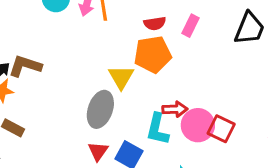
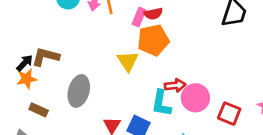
pink rectangle: (190, 26) -> (139, 17), moved
gray ellipse: (100, 109) -> (79, 91), moved
red square: (221, 129) -> (229, 114), moved

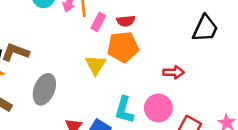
pink rectangle: (139, 17) -> (98, 22), moved
red arrow: (175, 85) -> (174, 72), moved

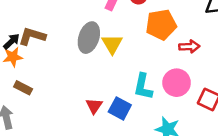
orange pentagon: (123, 47) -> (161, 25), moved
gray ellipse: (44, 89) -> (89, 38), moved

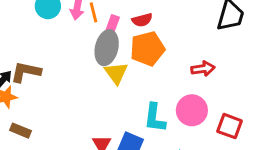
orange pentagon: (161, 25) -> (147, 49), moved
gray ellipse: (89, 38) -> (107, 48), moved

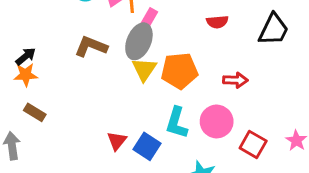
red semicircle: (142, 20) -> (217, 22), moved
orange pentagon: (147, 49) -> (179, 71), moved
brown L-shape: (26, 72) -> (91, 46), moved

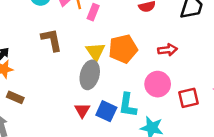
gray ellipse: (139, 41) -> (90, 75), moved
brown L-shape: (91, 46) -> (52, 40), turned 65
cyan L-shape: (177, 123) -> (128, 105), moved
red square: (253, 144) -> (189, 98), turned -35

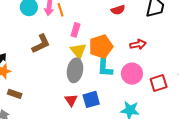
pink rectangle: (93, 12) -> (75, 30), moved
brown L-shape: (52, 40) -> (41, 44), turned 80
cyan L-shape: (128, 105) -> (105, 67), moved
blue square: (106, 111) -> (91, 99), turned -36

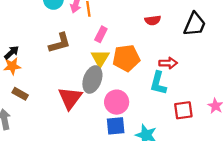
cyan L-shape: (105, 67) -> (158, 83), moved
pink circle: (132, 74) -> (117, 102), moved
blue square: (91, 99) -> (116, 126), moved
red triangle: (71, 100) -> (70, 98), moved, size x1.6

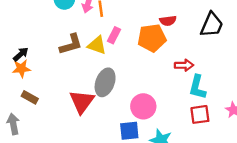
yellow triangle: (100, 58) -> (97, 45), moved, turned -42
orange pentagon: (126, 58) -> (152, 38), moved
cyan L-shape: (158, 83) -> (197, 87), moved
pink circle: (117, 102) -> (143, 106), moved

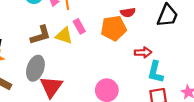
pink rectangle: (114, 35) -> (79, 26), turned -56
gray ellipse: (105, 82) -> (35, 68), moved

